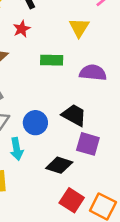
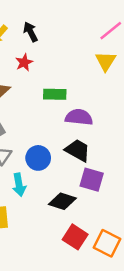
yellow triangle: (79, 28) -> (106, 61), moved
purple semicircle: (93, 73) -> (79, 117), moved

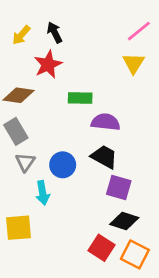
red star: (24, 62) -> (48, 65), size x1.5
black diamond: (62, 201) -> (124, 221), moved

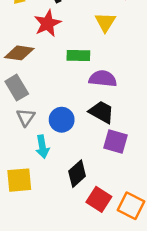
yellow triangle: (134, 63) -> (105, 22), moved
black diamond: (124, 221) -> (77, 174), moved, turned -60

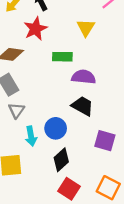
blue circle: (62, 120) -> (56, 128), moved
purple square: (116, 142) -> (105, 141), moved
red square: (99, 199) -> (69, 189), moved

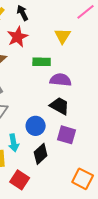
cyan arrow: (31, 136) -> (14, 143), moved
purple square: (105, 141) -> (67, 135), moved
red square: (69, 189) -> (20, 180), moved

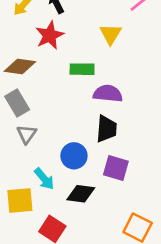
black trapezoid: (60, 106) -> (106, 129), turned 65
cyan arrow: (14, 143) -> (44, 179), turned -30
black diamond: (41, 154) -> (81, 194), turned 50

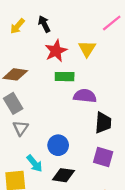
red star: (50, 35) -> (56, 51), moved
black trapezoid: (106, 129) -> (103, 123), moved
purple square: (116, 168) -> (103, 157), moved

